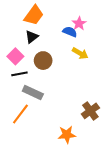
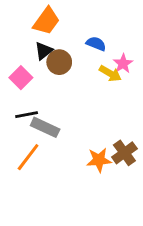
pink star: (79, 23) -> (123, 64), moved
brown circle: (43, 61) -> (59, 62), moved
black line: (19, 74) -> (27, 115), moved
orange star: (67, 135) -> (99, 160), moved

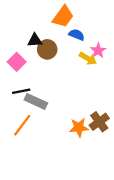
orange trapezoid: (46, 21) -> (63, 17), moved
black triangle: (44, 51) -> (35, 40), turned 35

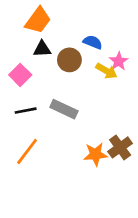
orange trapezoid: (63, 17) -> (38, 20), moved
brown circle: (47, 49) -> (69, 60), moved
gray rectangle: (36, 101) -> (64, 109), moved

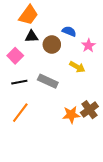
yellow arrow: (106, 71) -> (77, 67), moved

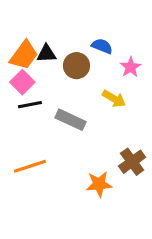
orange trapezoid: (28, 15) -> (24, 55), moved
black line: (19, 82) -> (30, 105), moved
orange line: (20, 113) -> (30, 166), turned 35
orange star: (71, 115) -> (99, 184), moved

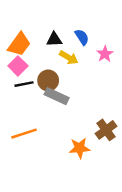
blue semicircle: (102, 46) -> (82, 37), turned 35
black triangle: (46, 54) -> (54, 39), moved
brown circle: (76, 66) -> (48, 80), moved
yellow arrow: (114, 99) -> (69, 58), moved

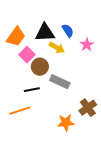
black triangle: (54, 39) -> (45, 33), size x1.5
pink square: (18, 66) -> (27, 55), moved
black line: (24, 84) -> (32, 90), moved
gray rectangle: (57, 96) -> (60, 82), moved

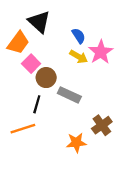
black triangle: (45, 33) -> (39, 22), moved, turned 45
pink star: (87, 45) -> (101, 52), size x1.5
yellow arrow: (57, 48) -> (79, 57), moved
black line: (32, 90) -> (37, 104), turned -63

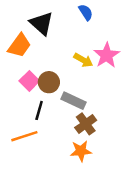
blue semicircle: (79, 36) -> (86, 12), moved
pink square: (31, 64) -> (29, 81), moved
brown cross: (102, 125) -> (86, 124), moved

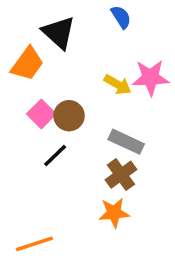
pink star: (107, 55) -> (150, 78), turned 30
gray rectangle: (73, 101) -> (126, 142), moved
black line: (39, 110) -> (55, 156), turned 30
orange line: (24, 136) -> (34, 244), moved

